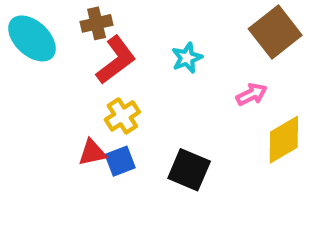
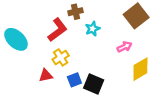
brown cross: (97, 23) -> (76, 12), moved
cyan ellipse: (32, 38) -> (16, 39), moved
blue square: (120, 161) -> (74, 80), moved

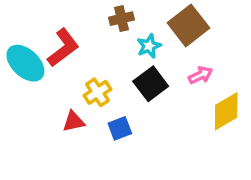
brown square: (136, 16) -> (188, 25), moved
red L-shape: (57, 30) -> (63, 48), moved
black square: (94, 84) -> (151, 84), moved, turned 30

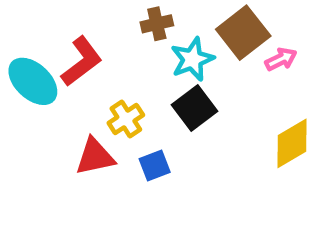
cyan star: (149, 46) -> (192, 59), size x1.4
pink arrow: (200, 75) -> (281, 59), moved
red triangle: (73, 122) -> (95, 157), size x1.4

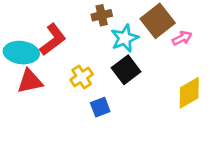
cyan ellipse: (33, 81) -> (21, 53), turned -36
red triangle: (95, 157) -> (30, 81), moved

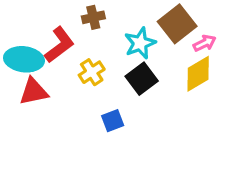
brown cross: (102, 15) -> (93, 17), moved
yellow cross: (82, 77) -> (92, 72), moved
yellow diamond: (189, 93) -> (198, 74), moved

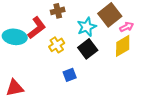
red triangle: (34, 92) -> (15, 88), moved

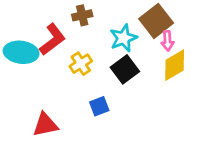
pink arrow: (127, 27) -> (168, 41), moved, turned 112
red triangle: (15, 88) -> (45, 125), moved

